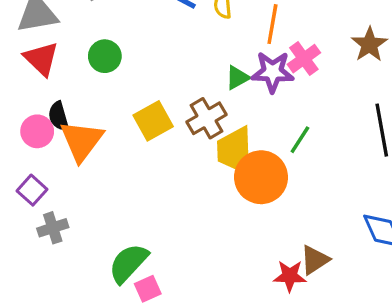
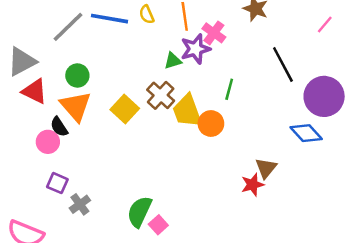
green triangle: (237, 78) -> (173, 61), turned 30
orange triangle: (82, 141) -> (76, 106), moved
orange circle: (261, 177) -> (211, 123), size x0.7

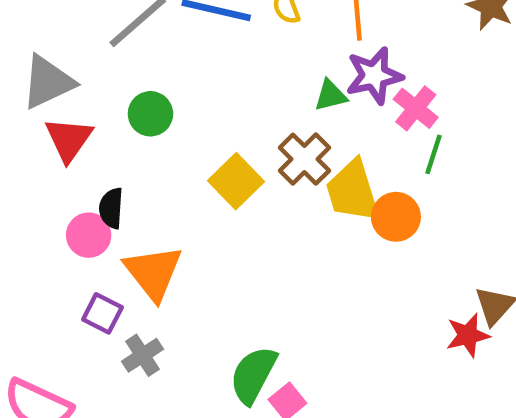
pink cross: (214, 33) -> (416, 108), moved
red triangle: (35, 91) -> (69, 139), turned 36
orange triangle: (76, 106) -> (153, 273), moved
black semicircle: (59, 127) -> (111, 208), turned 35

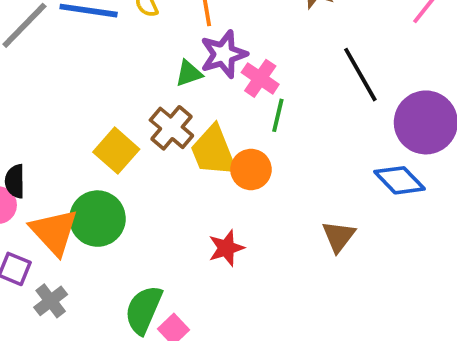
green circle: (150, 114) -> (97, 219), moved, size x1.5
red star: (468, 335) -> (226, 248), moved

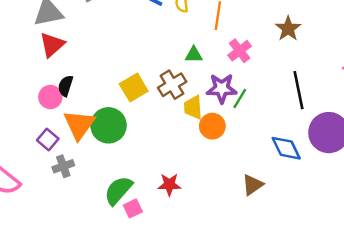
purple star: (224, 54) -> (222, 88), moved
pink cross: (260, 78) -> (240, 51), moved
yellow trapezoid: (214, 151) -> (193, 107), size x0.7
blue diamond: (399, 180) -> (286, 148), moved
red star: (226, 248) -> (169, 185), moved

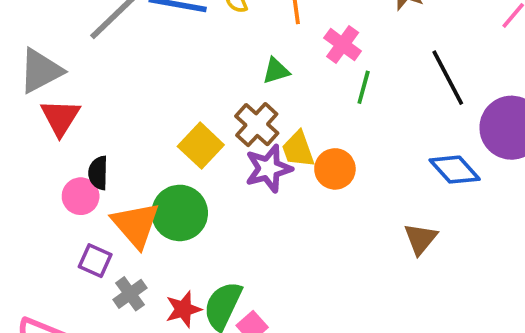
purple star: (222, 88) -> (268, 169), moved
green line: (240, 98) -> (364, 87), moved
red star: (169, 185) -> (183, 309), moved

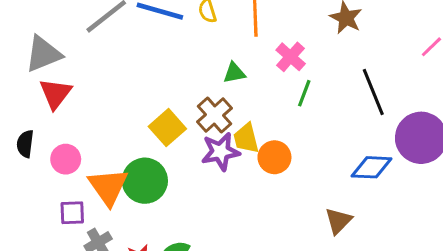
blue diamond: (455, 170) -> (372, 167), turned -51
black semicircle: (98, 173) -> (25, 144), moved
purple square: (95, 261) -> (72, 213), turned -32

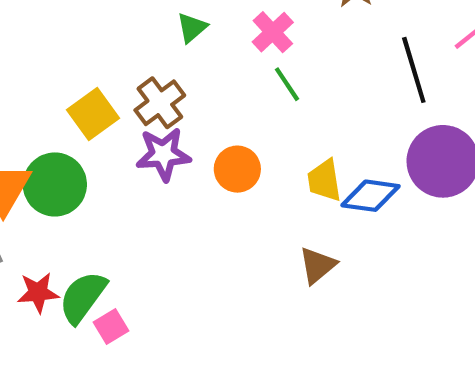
green triangle: (234, 73) -> (192, 28), moved, turned -35
black line: (373, 92) -> (414, 70), moved
green line: (304, 93) -> (287, 84), turned -60
yellow trapezoid: (246, 138) -> (324, 180), moved

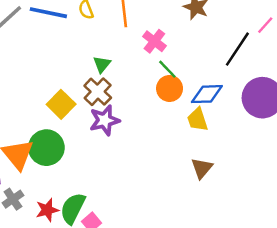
green triangle: (192, 28) -> (102, 64), moved
black line: (414, 70) -> (237, 49), turned 60
orange circle: (237, 169) -> (170, 88), moved
blue diamond: (370, 196) -> (207, 94), moved

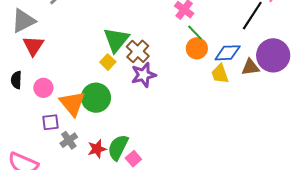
green triangle: (102, 64) -> (116, 40), moved, size x1.8
yellow square: (61, 104) -> (108, 62), size x0.7
brown triangle: (202, 168) -> (250, 67), moved, turned 42

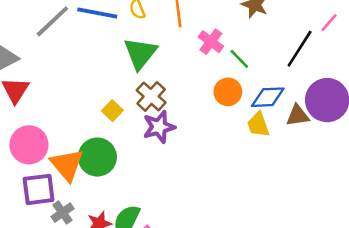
green line: (195, 32) -> (239, 59), moved
green triangle: (116, 40) -> (140, 53), moved
pink circle: (43, 88) -> (29, 145), size x1.5
purple square: (51, 122) -> (39, 189), size x1.5

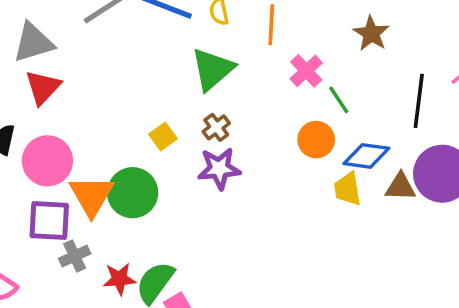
black line: (300, 49) -> (419, 101), turned -36
brown cross: (151, 96) -> (216, 127), size x0.7

